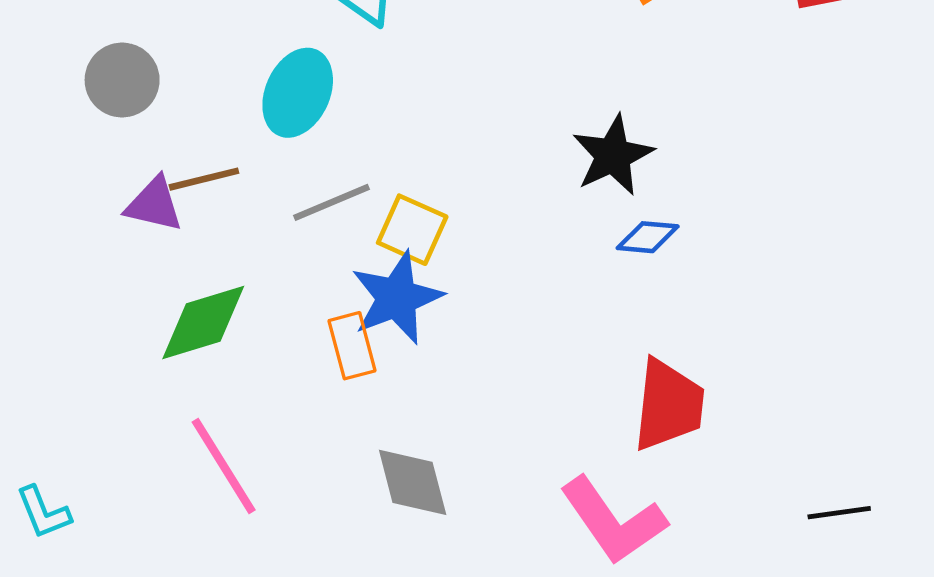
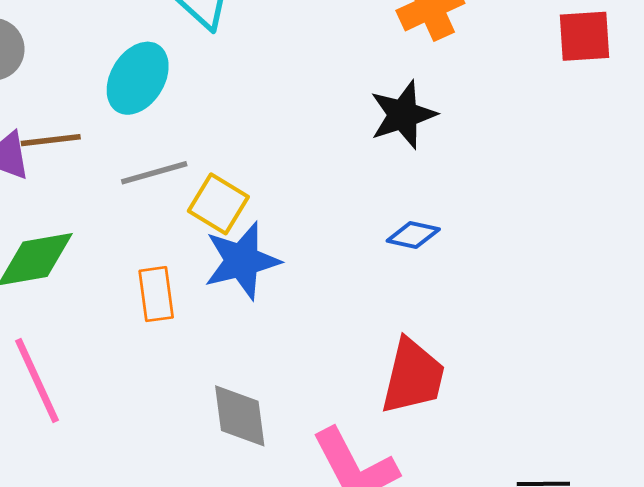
black star: (613, 155) -> (403, 115), moved
blue star: (397, 298) -> (242, 261), moved
gray diamond: (413, 482) -> (240, 416), moved

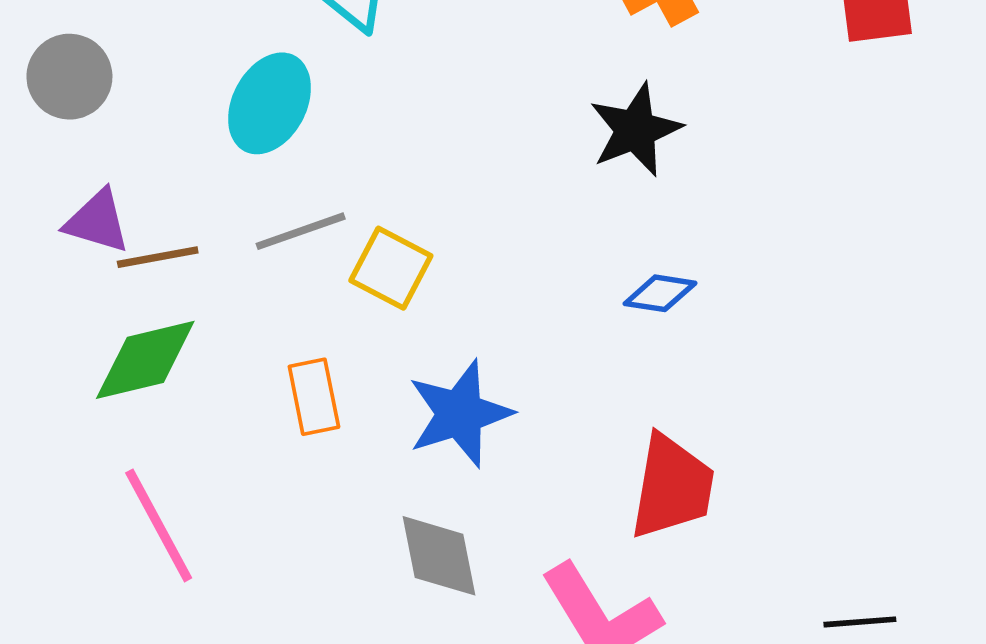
brown line: (51, 140) -> (158, 257), moved
blue star: (242, 261) -> (460, 414), moved

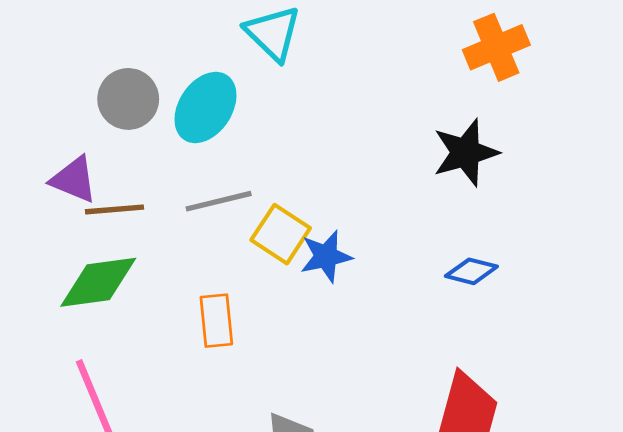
gray circle: (69, 77) -> (128, 99), moved
blue star: (460, 414) -> (326, 256), moved, size x0.7

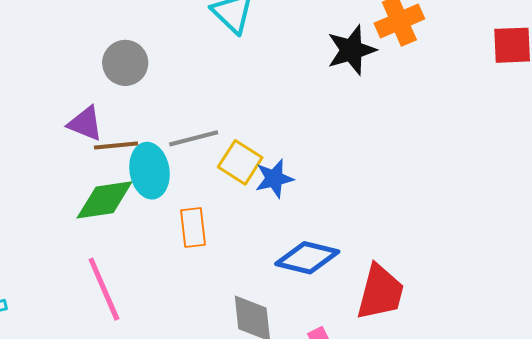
cyan ellipse: (205, 107) -> (149, 171), moved, turned -42
black star: (466, 153) -> (351, 50), moved
blue diamond: (471, 271) -> (307, 258), moved, size x1.6

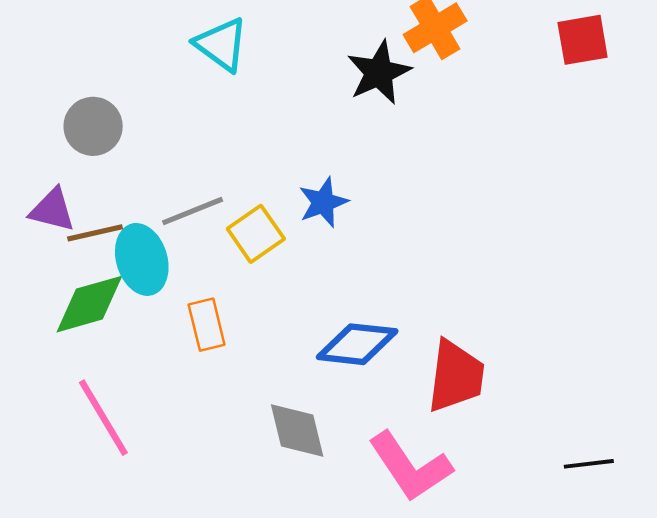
yellow square: (240, 162) -> (256, 234), turned 30
blue star: (274, 178) -> (323, 202), moved

